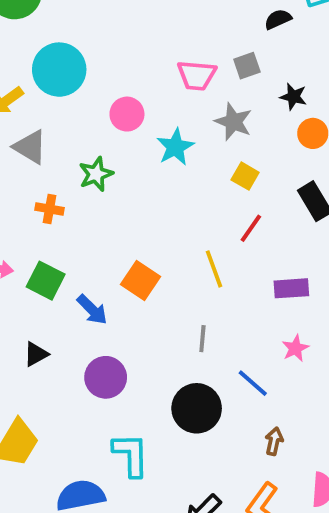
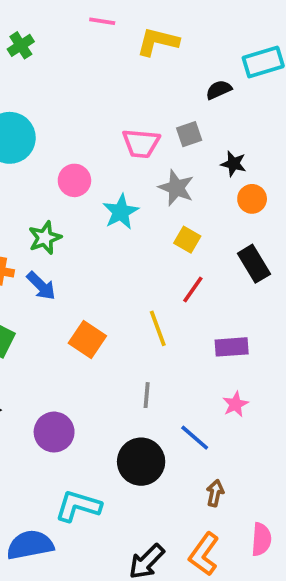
blue arrow: (92, 310) -> (41, 286), moved
cyan L-shape: (131, 455) -> (78, 506), turned -72

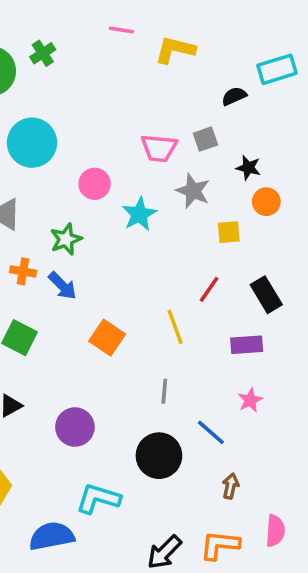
yellow square: (187, 240) -> (229, 232), moved, turned -35
black rectangle: (254, 264) -> (266, 295), moved
orange L-shape: (204, 554) -> (220, 545), turned 60

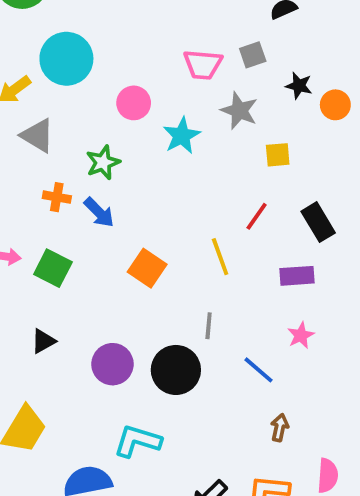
orange circle: (266, 202) -> (335, 105), moved
black circle: (159, 456) -> (176, 370), moved

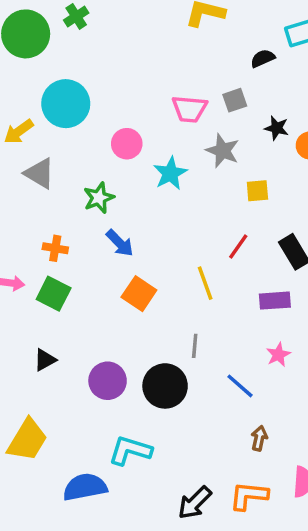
orange cross: (57, 197) -> (55, 248), moved
blue arrow: (99, 212) -> (120, 243), moved

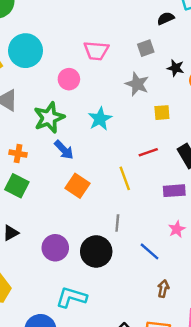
pink trapezoid: (189, 109) -> (96, 51), moved
cyan star: (170, 173) -> (100, 119), moved
green star: (99, 198) -> (49, 118), size x1.4
red line: (238, 247) -> (148, 152), turned 36

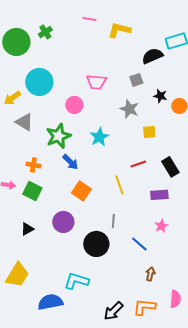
black semicircle: (166, 18) -> (152, 56), size x1.5
purple circle: (55, 248) -> (63, 222), moved

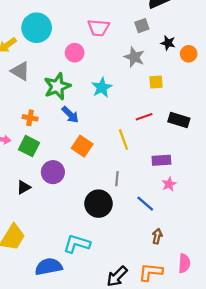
black rectangle: (170, 167) -> (179, 120), turned -42
purple rectangle: (159, 195) -> (161, 160), moved
purple circle: (63, 222) -> (53, 172), moved

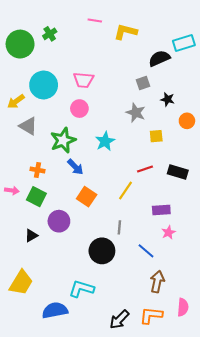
pink trapezoid: (99, 28) -> (84, 80), moved
orange circle: (189, 54) -> (187, 121), moved
yellow line: (123, 140) -> (126, 190), turned 54
brown arrow: (157, 236) -> (157, 282), size x1.5

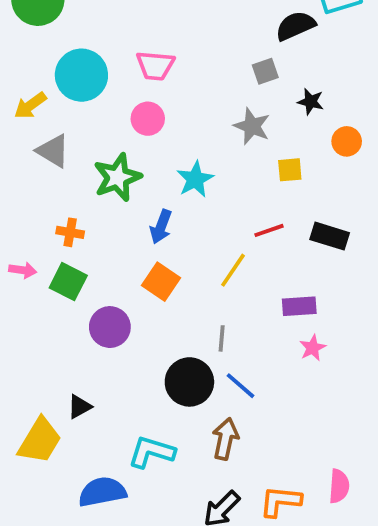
blue arrow: (75, 167) -> (161, 227), moved, turned 66
black triangle: (31, 236) -> (80, 407), moved
blue line: (146, 251) -> (241, 386), moved
brown arrow: (157, 282) -> (225, 439), moved

